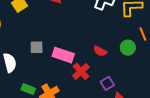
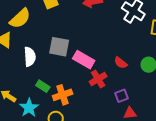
gray square: (37, 47) -> (59, 47), size x1.5

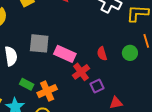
red semicircle: (121, 63) -> (102, 54), turned 40
purple square: (122, 96) -> (97, 86), moved

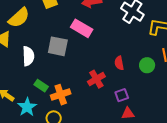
pink rectangle: (65, 54) -> (82, 28), moved
purple square: (97, 86) -> (122, 95), moved

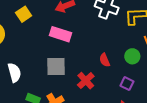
gray square: (58, 46) -> (56, 66), moved
purple square: (122, 95) -> (127, 84), moved, turned -32

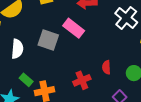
gray square: (56, 66) -> (48, 40), moved

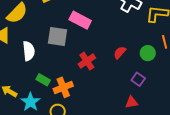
red semicircle: (106, 67) -> (120, 53), turned 56
red cross: (82, 80) -> (87, 61), moved

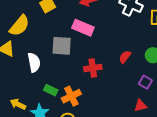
red cross: (87, 61) -> (93, 68), turned 30

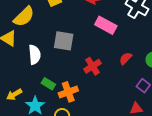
pink rectangle: (83, 28) -> (106, 25), moved
red cross: (93, 68) -> (92, 66), turned -30
yellow arrow: (18, 104) -> (14, 94), turned -63

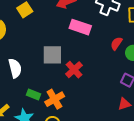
gray square: (64, 41) -> (52, 55), moved
red semicircle: (126, 58) -> (116, 43), moved

